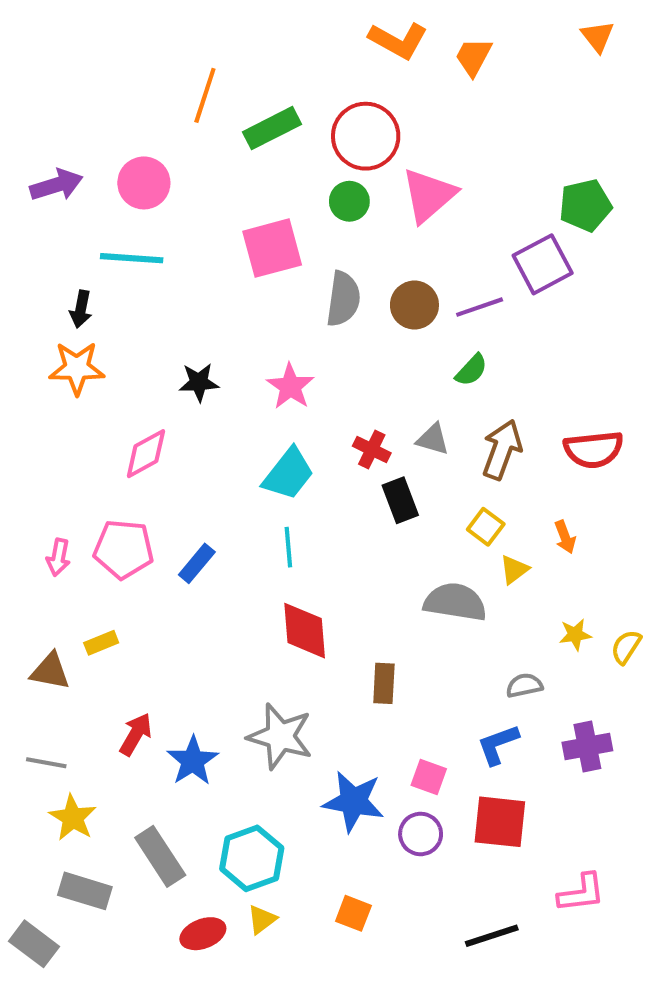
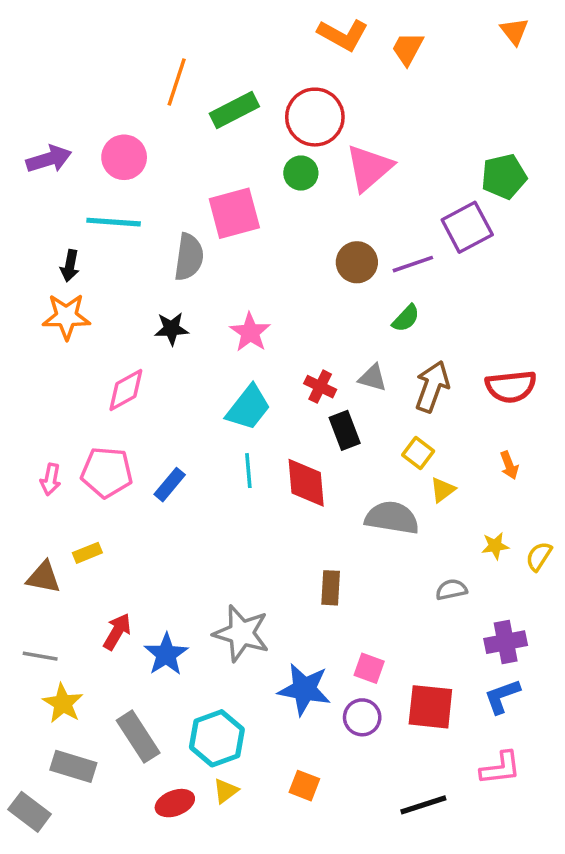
gray semicircle: (343, 299) -> (189, 257), moved
orange arrow: (565, 537) -> (509, 465), moved
red diamond: (305, 631) -> (306, 483), moved
blue L-shape: (498, 744) -> (502, 696), moved

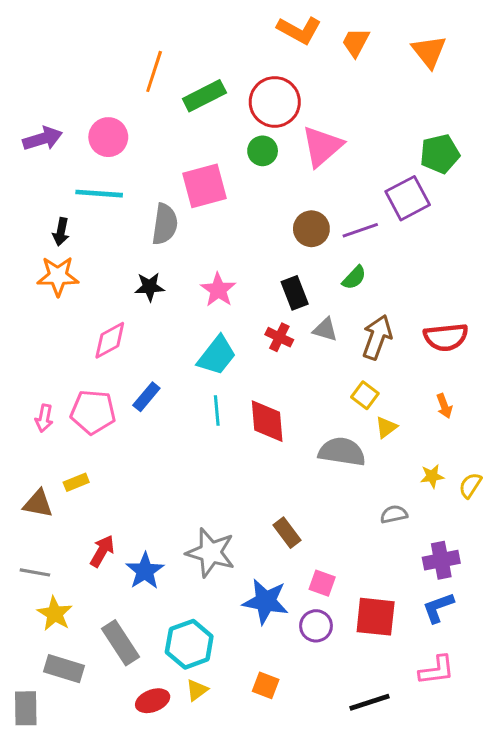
orange triangle: (514, 31) -> (429, 52), moved, size x1.4
black rectangle: (345, 430) -> (295, 293), moved
blue rectangle: (170, 485) -> (146, 397), moved
brown rectangle: (331, 588) -> (287, 533), moved, turned -40
gray rectangle: (30, 812) -> (26, 708), turned 52

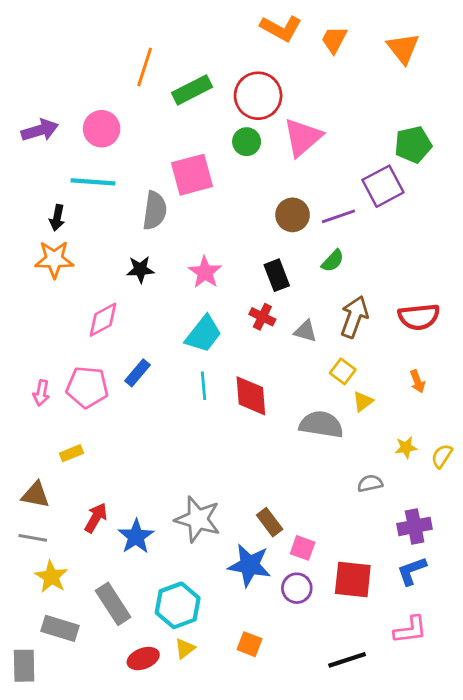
gray triangle: (325, 330) -> (305, 331), moved
brown triangle: (38, 504) -> (36, 495), moved
brown rectangle: (287, 533) -> (270, 522), moved

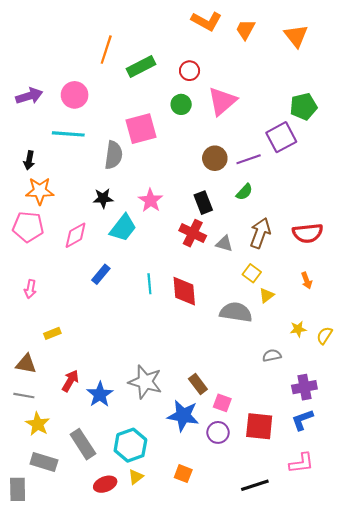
red circle: (258, 96) -> (190, 71), size x0.6
black arrow: (57, 218) -> (29, 160), moved
red cross: (262, 317) -> (193, 233), size x1.4
cyan trapezoid: (204, 334) -> (123, 228), moved
pink pentagon: (87, 387) -> (28, 227), moved

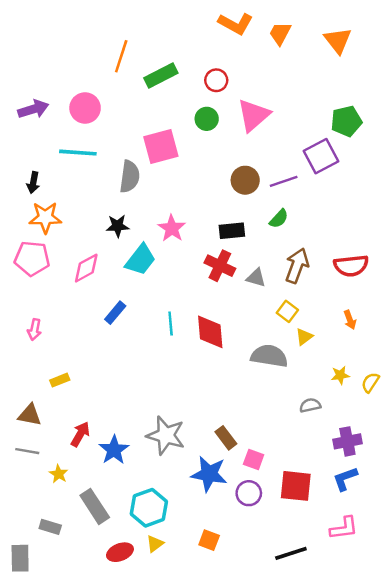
black rectangle: (203, 203) -> (232, 231), turned -75
yellow star: (38, 424) -> (59, 474), moved, size x0.7
gray rectangle: (44, 462) -> (50, 527), size x0.7

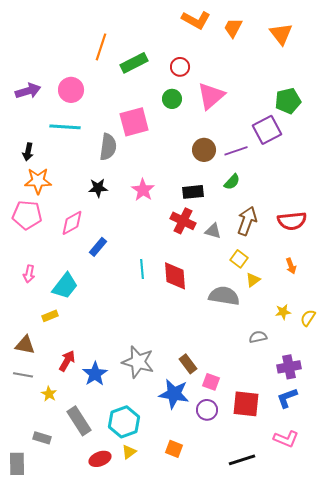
cyan trapezoid: (140, 260) -> (65, 286), moved
blue rectangle: (115, 313) -> (98, 247), moved
pink L-shape: (344, 528) -> (286, 439), turned 30

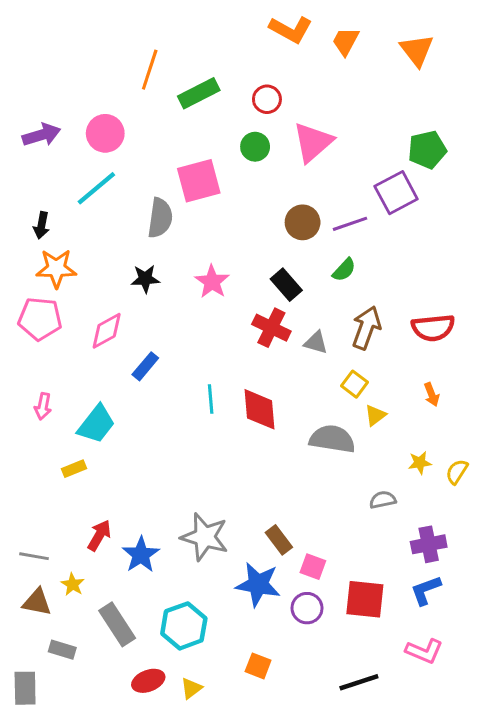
cyan line: (65, 127) -> (96, 188), turned -44
black rectangle: (193, 192) -> (286, 285), turned 55
brown triangle: (25, 345) -> (37, 602), moved
yellow triangle: (129, 452) -> (191, 688), moved

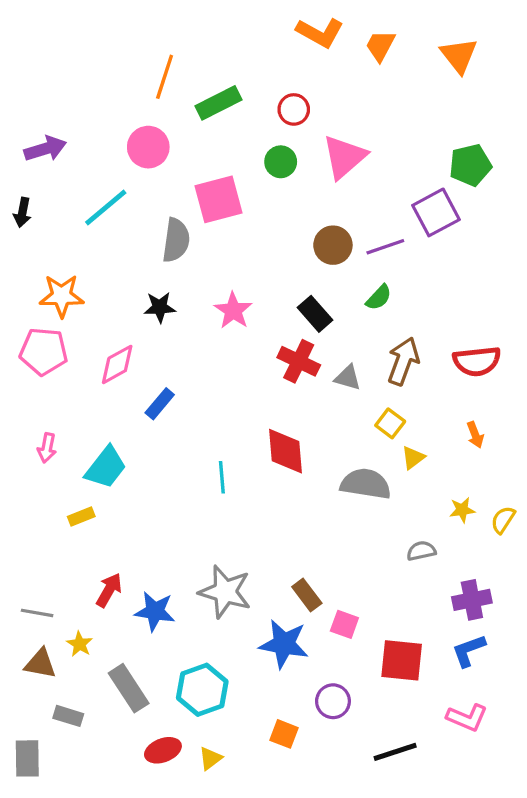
pink circle: (105, 133) -> (148, 147), moved
black arrow: (41, 225) -> (22, 212), moved
cyan line: (211, 399) -> (222, 477), moved
blue star: (141, 555) -> (155, 611), turned -30
purple circle: (307, 608) -> (333, 701), moved

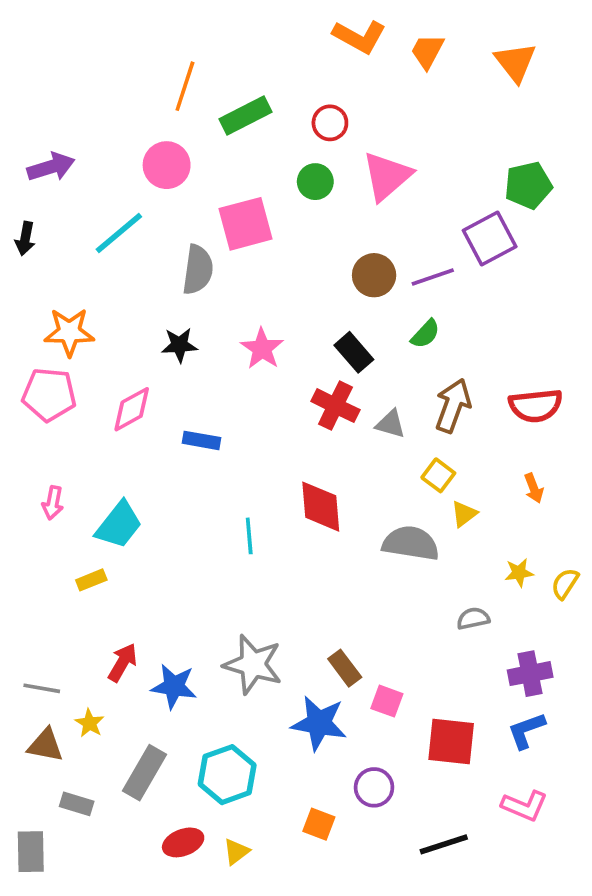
blue rectangle: (160, 404) -> (201, 440), moved, turned 60
gray rectangle: (129, 688) -> (145, 773), turned 63

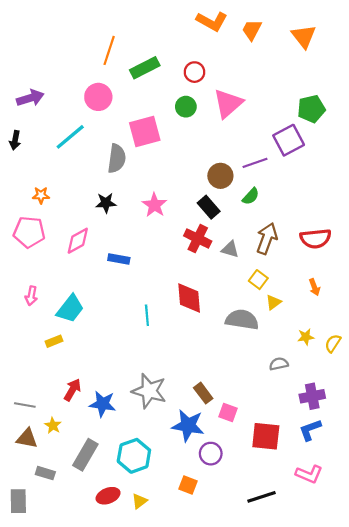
brown circle: (374, 275) -> (220, 176), moved
orange star: (69, 332) -> (41, 195), size x0.6
purple circle: (374, 787) -> (211, 454), moved

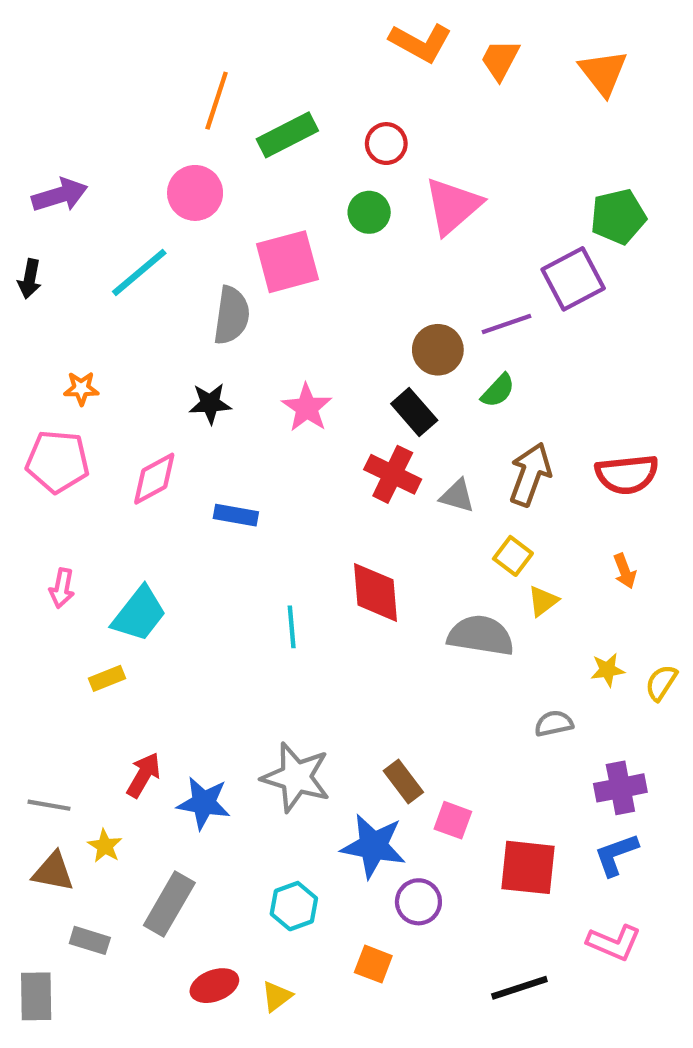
cyan hexagon: (134, 456) -> (294, 906), moved, size x0.7

